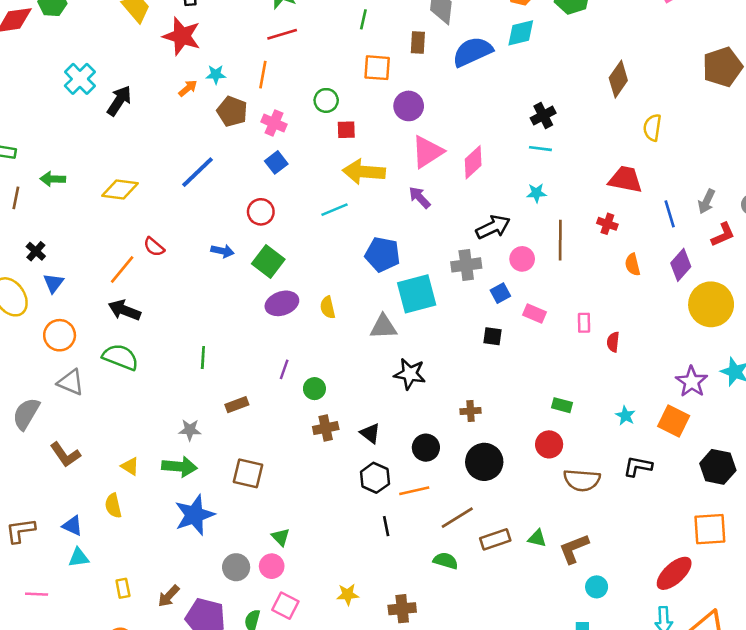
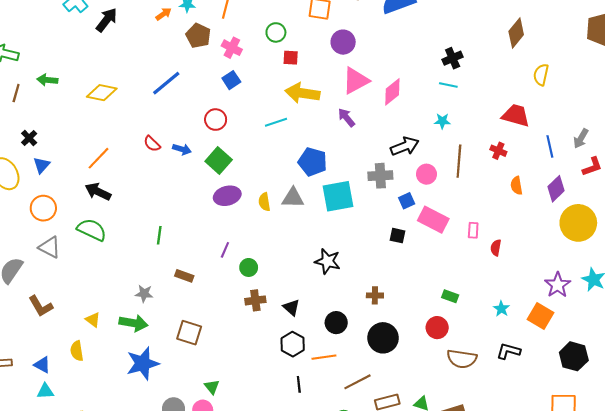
red semicircle: (154, 247) -> (152, 144), moved
pink rectangle: (535, 314) -> (433, 220), size x1.6
gray triangle: (383, 327) -> (293, 198), moved
brown rectangle: (237, 405) -> (184, 276), turned 36

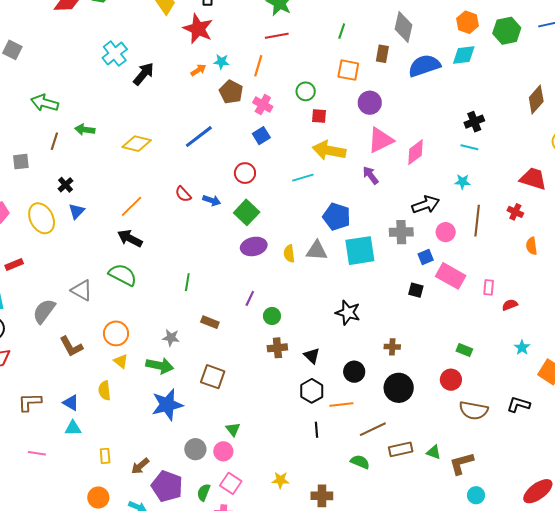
orange circle: (43, 208) -> (116, 333), moved
red semicircle: (496, 248) -> (510, 305), turned 56
cyan star: (501, 309) -> (522, 348), moved

